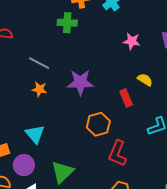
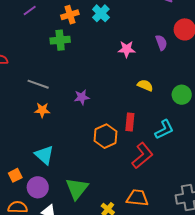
purple star: (80, 82) -> (82, 97), size x0.6
red rectangle: (126, 98) -> (130, 122), moved, turned 36
red L-shape: (117, 153) -> (142, 156), moved, turned -144

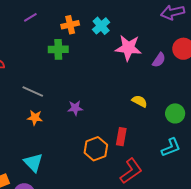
purple semicircle: (161, 43) -> (159, 60), turned 49
pink star: (127, 49) -> (128, 48), moved, size x1.5
cyan L-shape: (164, 130) -> (171, 147), moved

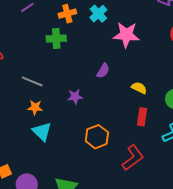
purple semicircle: (159, 60) -> (103, 71), moved
red rectangle: (121, 137) -> (142, 117), moved
cyan triangle: (33, 163) -> (42, 131), moved

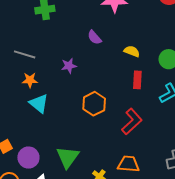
purple semicircle: (103, 71) -> (94, 37), turned 112

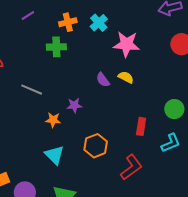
yellow semicircle: (132, 51) -> (126, 77), moved
orange star: (30, 80) -> (53, 120), moved
cyan triangle: (39, 103) -> (54, 155), moved

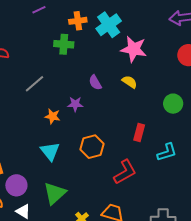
cyan cross: (99, 23) -> (109, 25), size x1.4
purple semicircle: (103, 80) -> (95, 82), moved
gray line: (32, 90) -> (34, 84), turned -70
green circle: (174, 109) -> (173, 104), moved

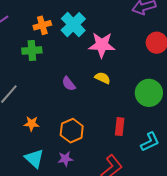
purple star: (75, 104) -> (65, 159), moved
green circle: (173, 104) -> (149, 93), size x1.4
orange hexagon: (92, 147) -> (72, 131), moved

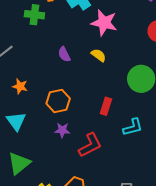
purple star: (65, 159) -> (62, 130), moved

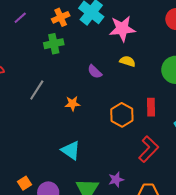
orange star: (20, 86) -> (72, 104), moved
orange hexagon: (58, 101) -> (122, 115), moved
purple star: (62, 130) -> (116, 180), moved

